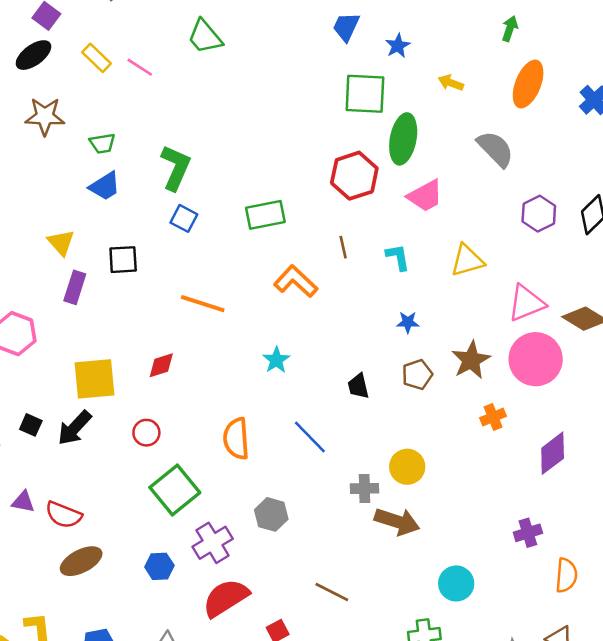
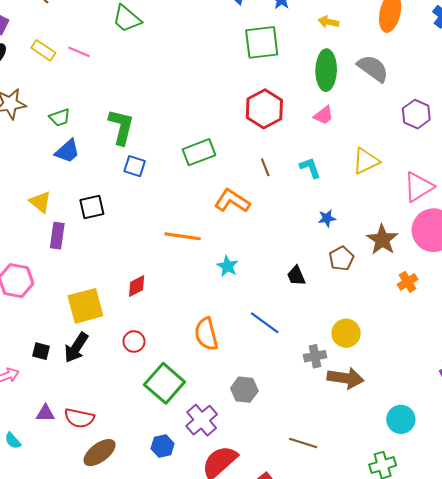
green ellipse: (403, 139) -> (326, 70), moved
pink trapezoid: (425, 196) -> (324, 115), size x0.7
orange line: (203, 304) -> (183, 236), moved

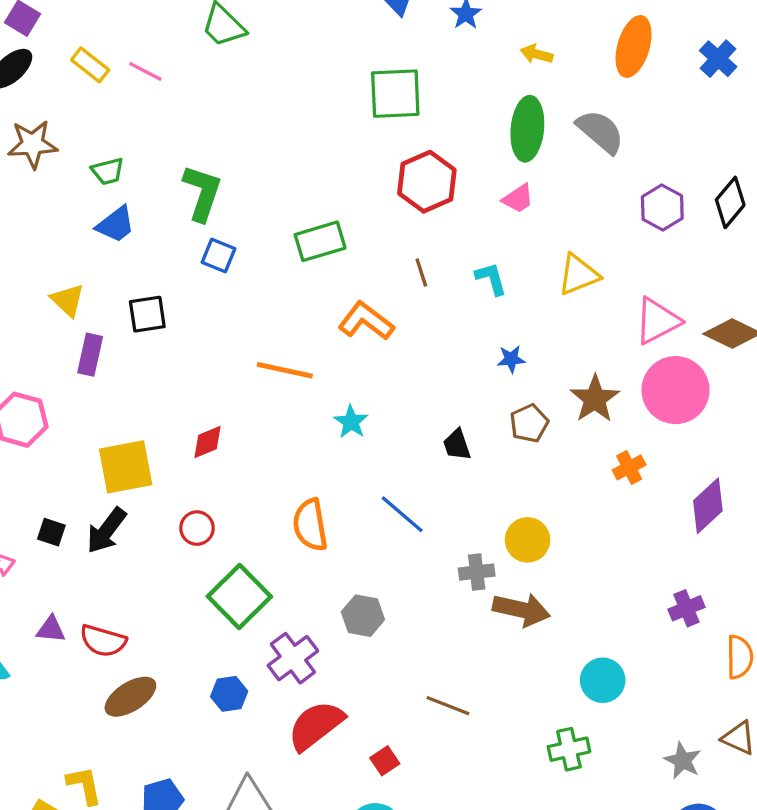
green square: (262, 42) -> (395, 94), moved

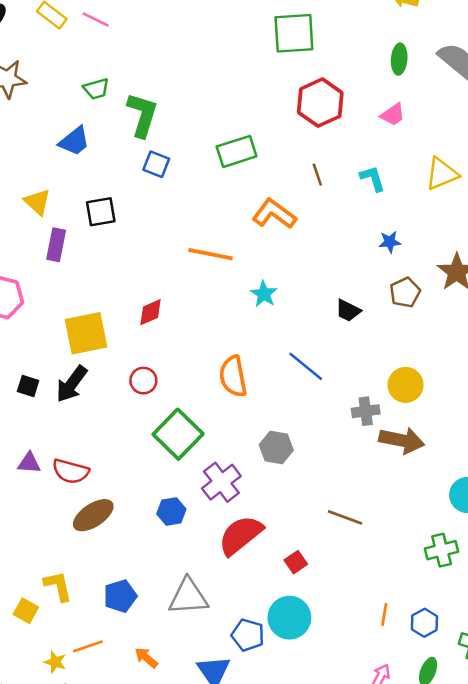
green ellipse: (527, 129) -> (399, 59), size x0.6
green trapezoid: (108, 171) -> (96, 89), moved
black trapezoid: (457, 445) -> (348, 311), turned -44

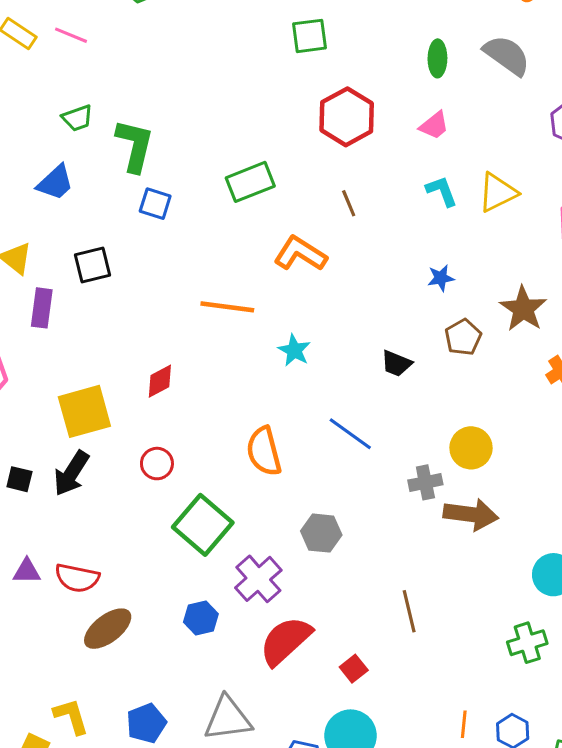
green square: (294, 33) -> (309, 36), size x0.7
cyan L-shape: (373, 178) -> (442, 191), moved
brown line: (345, 517) -> (409, 611), turned 60

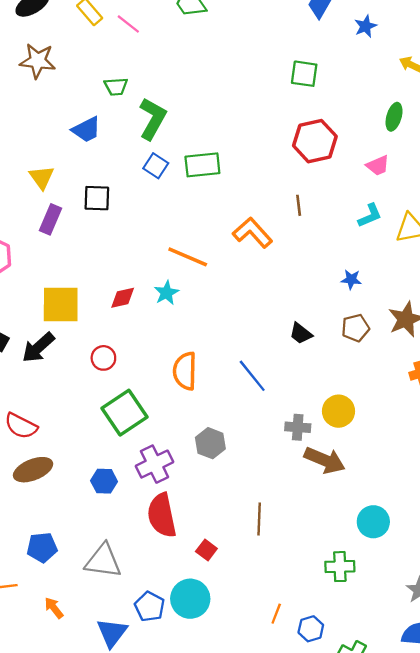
green rectangle: (250, 182) -> (202, 165), moved
cyan L-shape: (442, 191) -> (370, 216), turned 72
cyan star: (294, 350) -> (166, 293), moved
red semicircle: (286, 641) -> (162, 515), turned -75
red square: (354, 669) -> (206, 550), turned -30

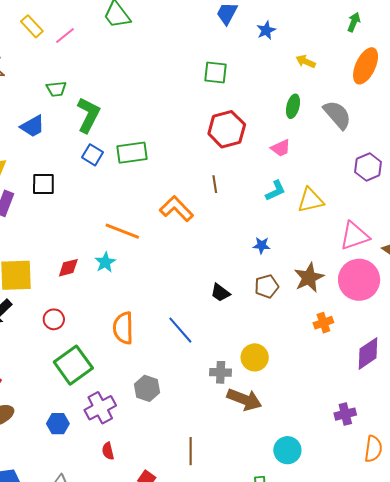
pink line: (128, 24) -> (65, 36), turned -75
red semicircle: (162, 515) -> (108, 451), size x0.5

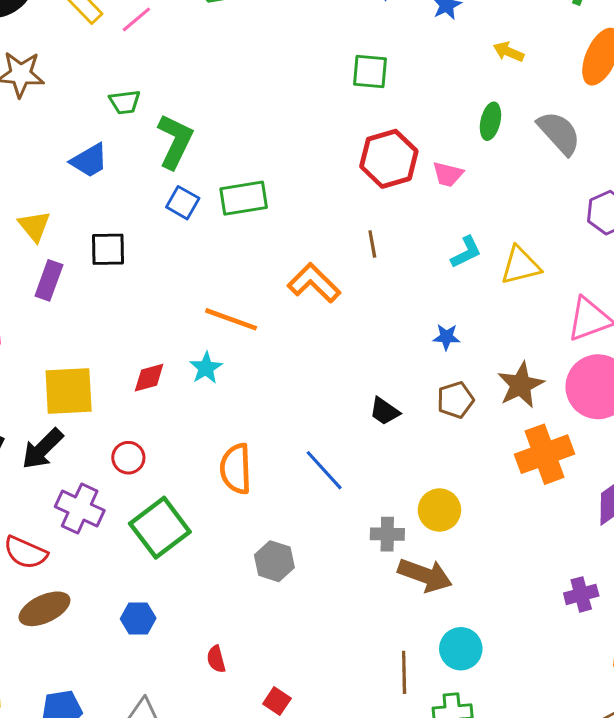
pink trapezoid: (281, 148) -> (448, 174), moved, turned 40
orange cross: (323, 323) -> (545, 454), size x1.8
purple cross: (100, 408) -> (80, 509), moved, turned -36
cyan circle: (287, 450) -> (461, 649), moved
brown line: (191, 451) -> (404, 672), moved

